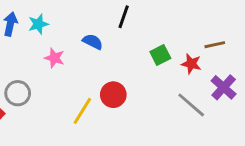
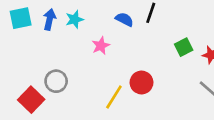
blue semicircle: (93, 42) -> (124, 19), moved
pink star: (54, 58) -> (101, 46), moved, turned 30

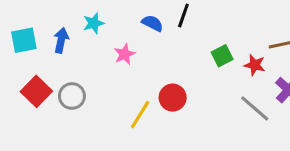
cyan square: (21, 18) -> (24, 40), moved
blue arrow: (50, 19) -> (61, 40), moved
red square: (31, 100) -> (36, 91), moved

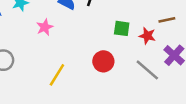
green square: (222, 56) -> (122, 28), turned 35
red circle: (173, 98) -> (103, 61), moved

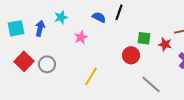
red circle: (103, 61) -> (131, 55), moved
gray line: (147, 70) -> (151, 84), moved

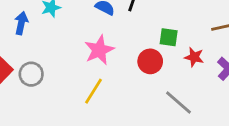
pink star: (81, 37) -> (99, 50), moved, size x1.5
red star: (165, 44) -> (194, 57), moved

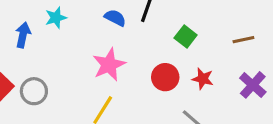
green square: (169, 37) -> (186, 37), moved, turned 30
red star: (194, 57) -> (203, 79), moved

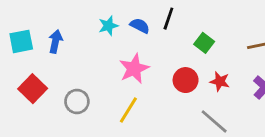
cyan star: (56, 18) -> (108, 26), moved
gray circle: (34, 91) -> (77, 101), moved

